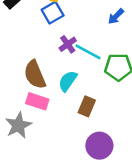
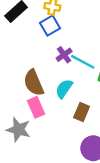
pink rectangle: (37, 101) -> (36, 107), turned 48
gray star: (18, 125) -> (18, 130), turned -30

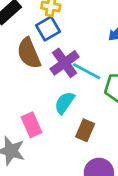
purple cross: (64, 55) -> (65, 63), size x1.5
brown semicircle: (34, 83) -> (29, 53), moved

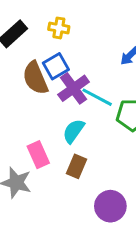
blue square: (48, 29) -> (56, 66), moved
brown rectangle: (85, 130) -> (76, 166), moved

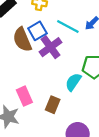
cyan line: (97, 97) -> (68, 27), moved
cyan semicircle: (74, 131) -> (73, 82), moved

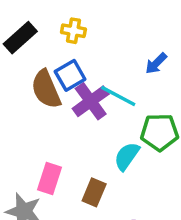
cyan line: (68, 27) -> (118, 96), moved
pink rectangle: (24, 96) -> (49, 179), turned 42

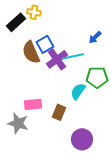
yellow cross: (73, 31) -> (34, 12), moved
cyan line: (118, 96) -> (73, 56), turned -40
pink rectangle: (49, 179) -> (33, 104), turned 66

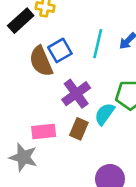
cyan line: (73, 56) -> (98, 44), moved, turned -65
purple cross: (57, 59) -> (76, 94), moved
brown rectangle: (59, 112) -> (79, 129), moved

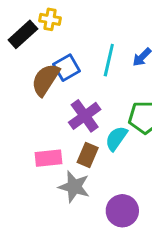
brown semicircle: (41, 61) -> (46, 80), turned 56
gray star: (23, 157) -> (74, 187), moved

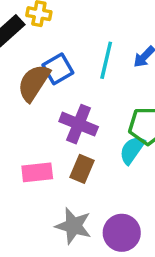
purple cross: (85, 116) -> (79, 124), turned -32
cyan semicircle: (116, 138) -> (132, 150), moved
gray star: (74, 187) -> (73, 226), moved

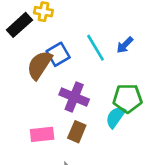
cyan line: (106, 60) -> (95, 48), turned -44

